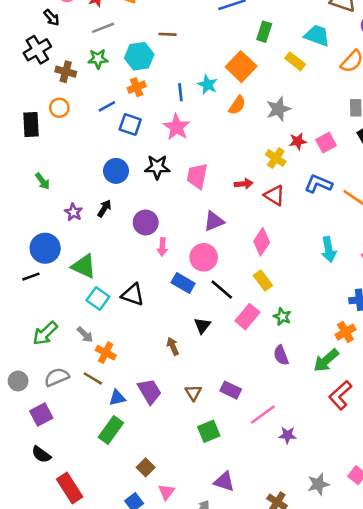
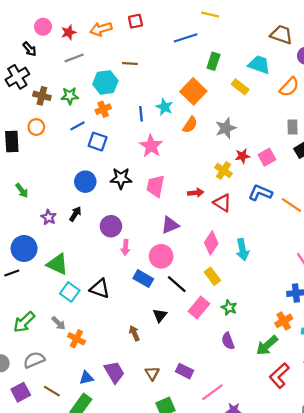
green star: (98, 59) -> (70, 96), moved
pink star: (177, 127) -> (151, 146), moved
cyan arrow: (329, 250) -> (242, 250), moved
brown line: (93, 378) -> (52, 391), moved

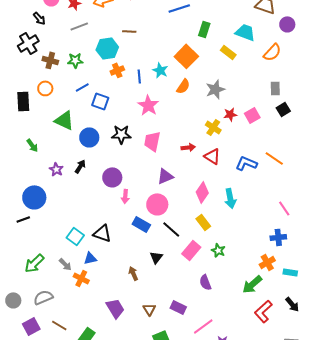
orange cross: (103, 109) -> (117, 70), moved
blue L-shape: (260, 193) -> (246, 163), moved
green triangle: (57, 264) -> (64, 120), moved
purple semicircle: (228, 341) -> (205, 282), moved
blue triangle: (86, 378) -> (90, 258), moved

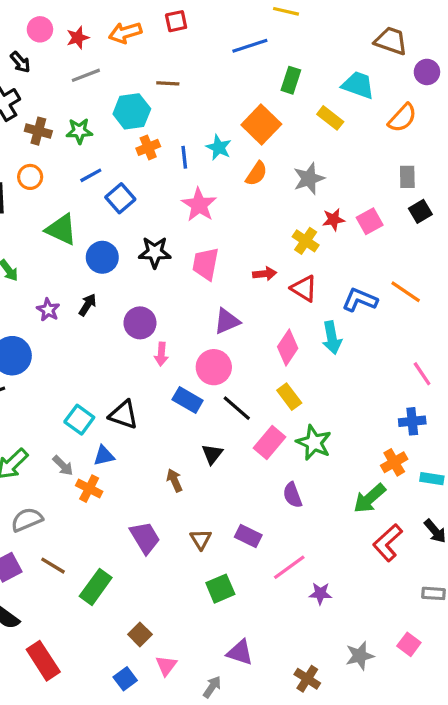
blue square: (100, 101) -> (120, 198), turned 30
cyan arrow: (230, 198) -> (332, 338), moved
green star: (218, 250) -> (314, 443), size x1.5

